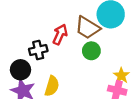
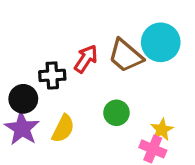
green circle: (91, 51) -> (116, 113), moved

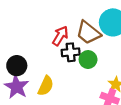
black cross: (52, 75) -> (71, 52), moved
green circle: (116, 113) -> (88, 60), moved

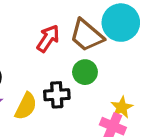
black cross: (71, 52) -> (57, 95), moved

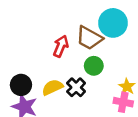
black cross: (57, 95) -> (76, 87), turned -30
yellow semicircle: (26, 106) -> (52, 87), moved, turned -130

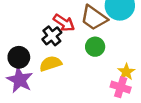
red arrow: (61, 46) -> (64, 23), turned 95
black cross: (76, 87) -> (52, 36), moved

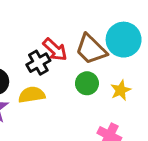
yellow star: (126, 72) -> (121, 90), moved

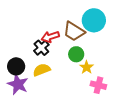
red arrow: (55, 50) -> (50, 37), turned 132
yellow star: (121, 90) -> (87, 67), moved

